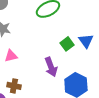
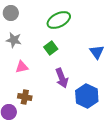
green square: (67, 44) -> (51, 48), moved

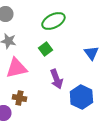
pink triangle: (22, 67) -> (16, 68), size x1.6

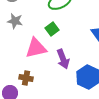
pink triangle: (16, 68) -> (36, 48), moved

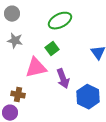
brown cross: (26, 78) -> (18, 95), moved

